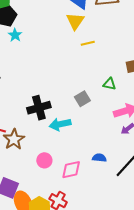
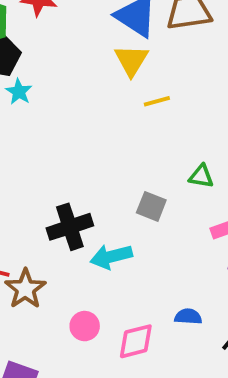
gray square: (82, 99) -> (151, 206), turned -35

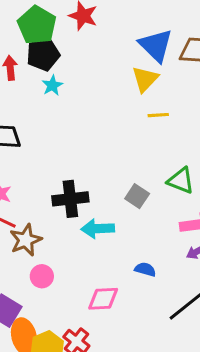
green triangle: (201, 176) -> (181, 181), size x1.4
blue semicircle: (188, 317) -> (145, 269), moved
pink circle: (85, 326) -> (42, 276), moved

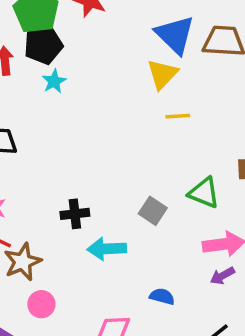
black cross: (70, 199) -> (75, 214), size x0.7

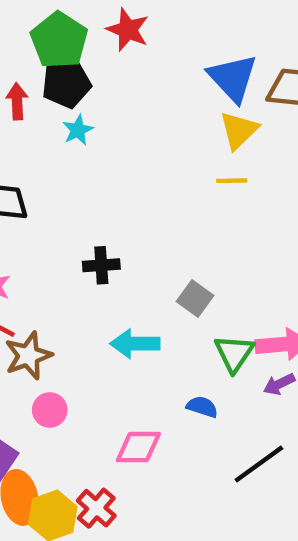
yellow triangle: (162, 74) -> (239, 130), moved
green triangle: (204, 193) -> (234, 353), moved, turned 40
black cross: (75, 214) -> (101, 265), moved

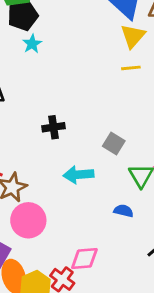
pink circle: (50, 410) -> (28, 220), size x1.6
pink diamond: (138, 447) -> (84, 259), moved

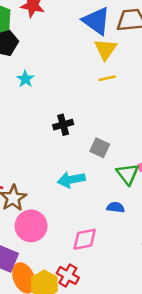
cyan star: (32, 44) -> (25, 79), moved
black cross: (54, 127) -> (63, 125), moved
pink diamond: (84, 259) -> (85, 239), moved

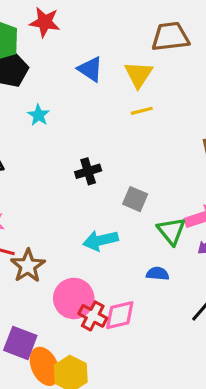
blue triangle: (96, 21) -> (90, 69), moved, size x0.7
pink circle: (31, 226) -> (74, 298), moved
red cross: (68, 275) -> (93, 316), moved

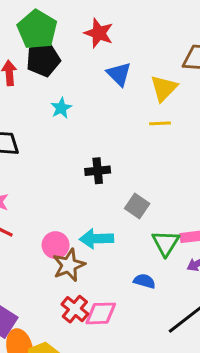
red star: (45, 22) -> (99, 33), moved
brown star: (28, 266) -> (69, 265), moved
pink circle: (74, 298) -> (56, 245), moved, size x0.7

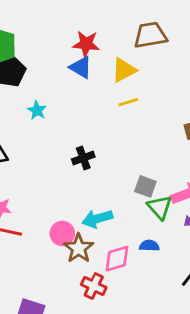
red star: (99, 33) -> (86, 44), moved
yellow triangle: (164, 88) -> (124, 70), turned 32
gray square: (137, 206) -> (145, 186), moved
pink diamond: (101, 313) -> (117, 259), moved

